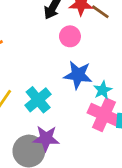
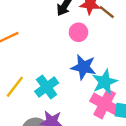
cyan star: (103, 90) -> (105, 82), size x1.5

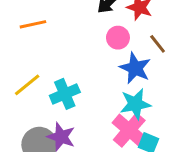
brown line: (107, 12) -> (158, 44), moved
blue star: (83, 67) -> (135, 68), moved

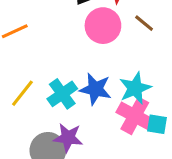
pink circle: (118, 38) -> (103, 26), size x1.5
blue star: (135, 68) -> (95, 89), moved

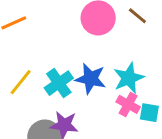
pink cross: (135, 116) -> (128, 104), size x0.7

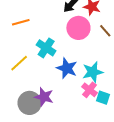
cyan cross: (59, 83) -> (46, 48), moved, turned -30

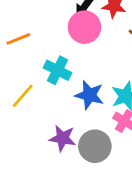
pink circle: (78, 28) -> (84, 27), moved
gray circle: (30, 103) -> (95, 146), moved

